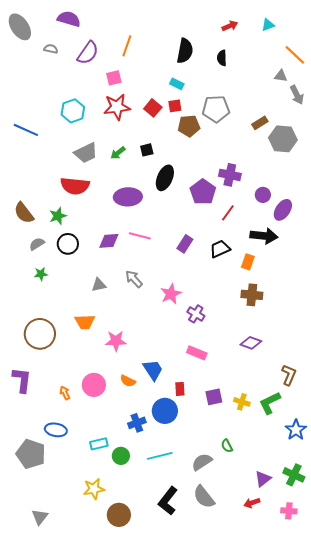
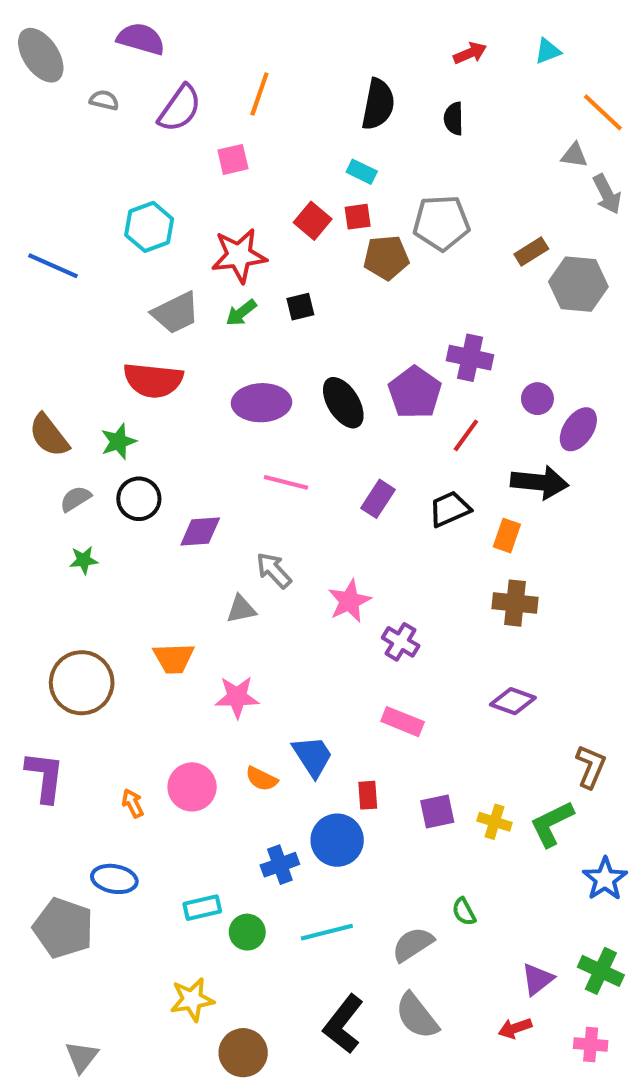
red star: (117, 107) -> (239, 256), moved
black ellipse: (165, 178) -> (343, 403), moved, turned -55
purple diamond: (109, 241) -> (200, 531), moved
gray triangle: (99, 285) -> (241, 609), moved

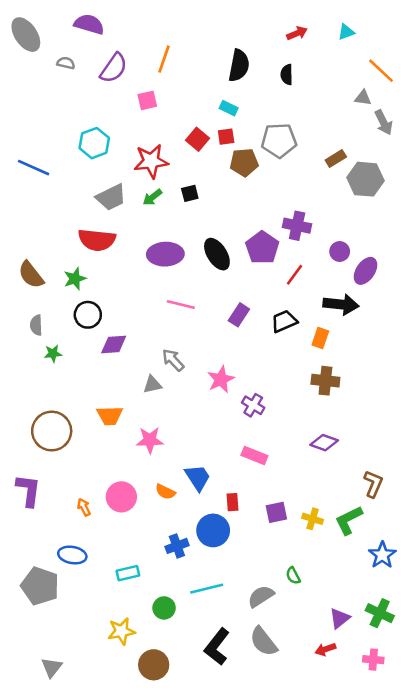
gray semicircle: (76, 499) -> (36, 325), moved, turned -60
purple diamond: (200, 531) -> (114, 344), moved
green circle: (247, 932) -> (164, 608), moved

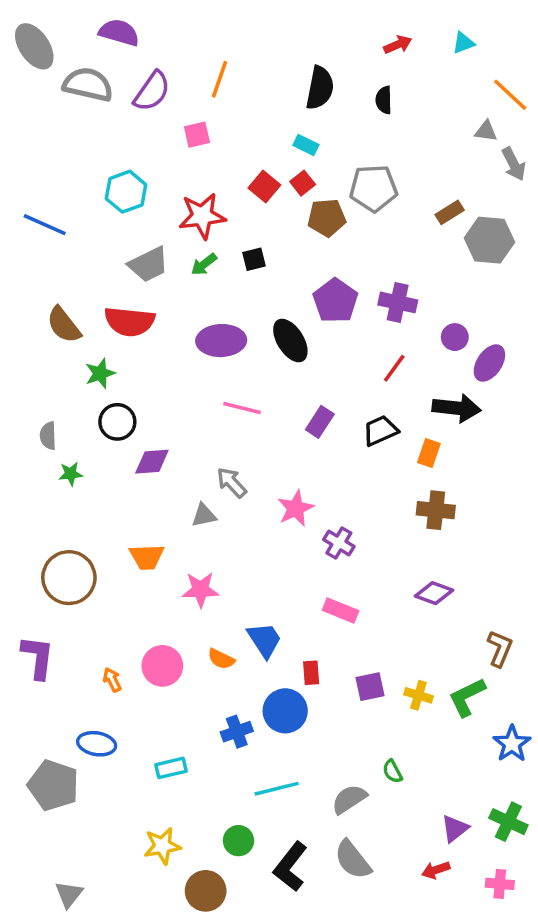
gray semicircle: (66, 63) -> (88, 84), size x2.0
red square: (226, 137) -> (303, 183), turned -30
purple pentagon: (262, 248) -> (335, 301), moved
brown semicircle: (31, 275) -> (64, 325), moved
green circle: (164, 608) -> (238, 841), moved

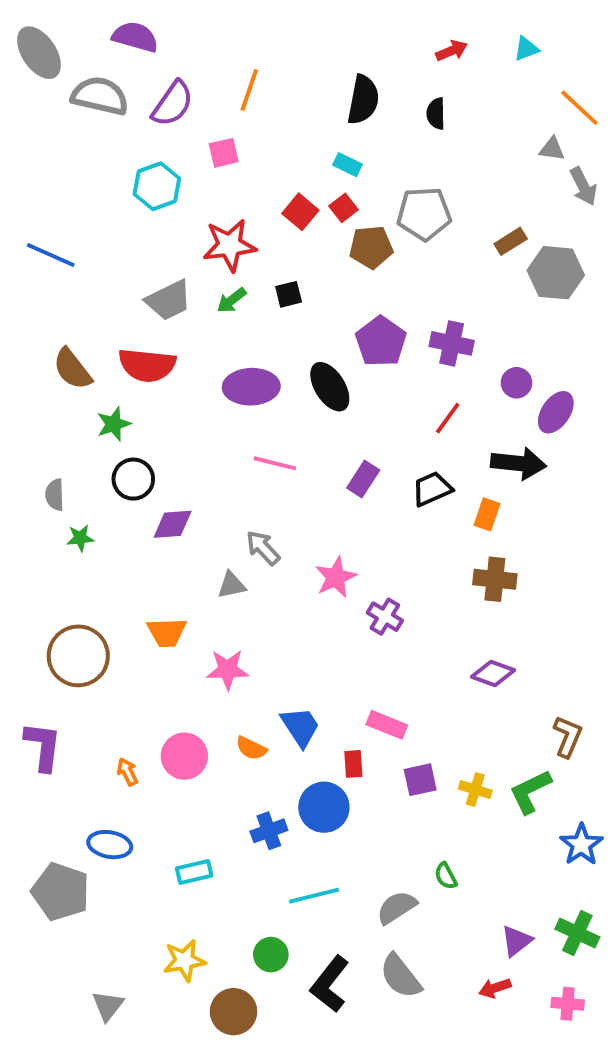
cyan hexagon: (126, 192) -> (157, 186), moved
pink rectangle: (341, 610) -> (387, 725), moved
gray triangle: (69, 894) -> (108, 1006), moved

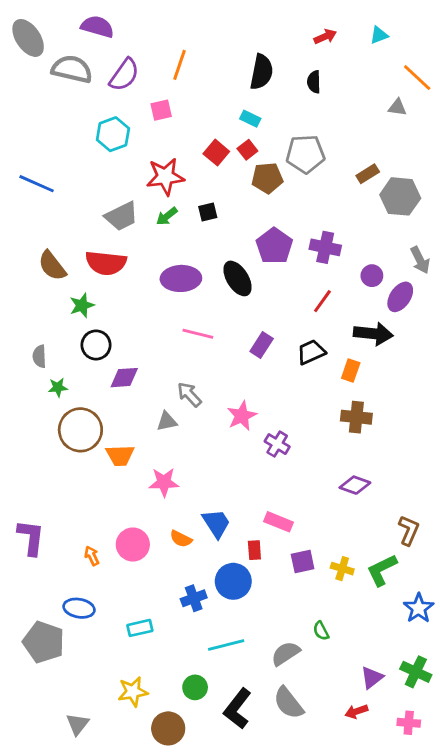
gray arrow: (583, 186) -> (420, 260), moved
brown circle: (78, 656) -> (80, 430), moved

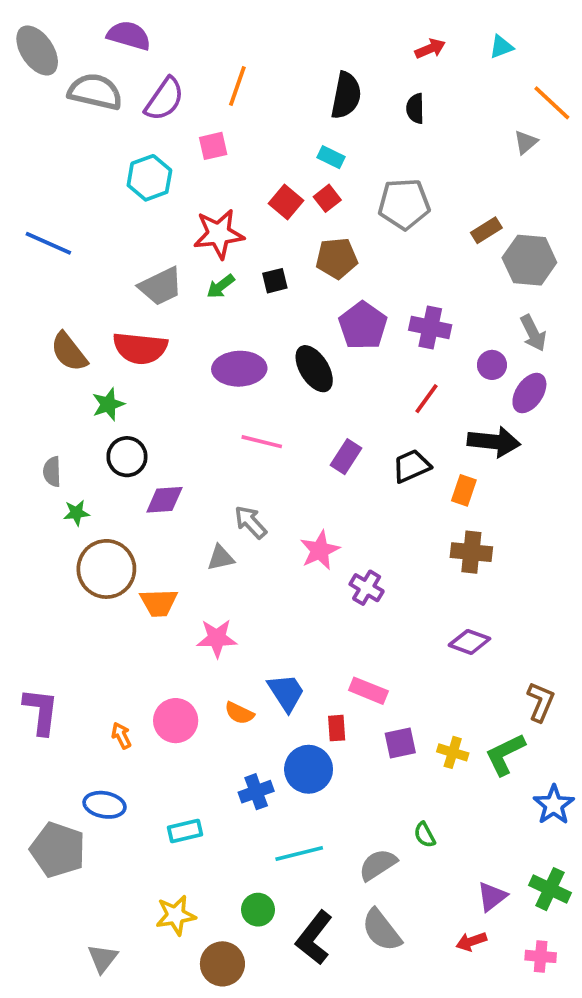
gray triangle: (397, 107) -> (526, 142), turned -48
brown pentagon: (267, 178) -> (337, 258), moved
gray arrow: (420, 260) -> (533, 333), moved

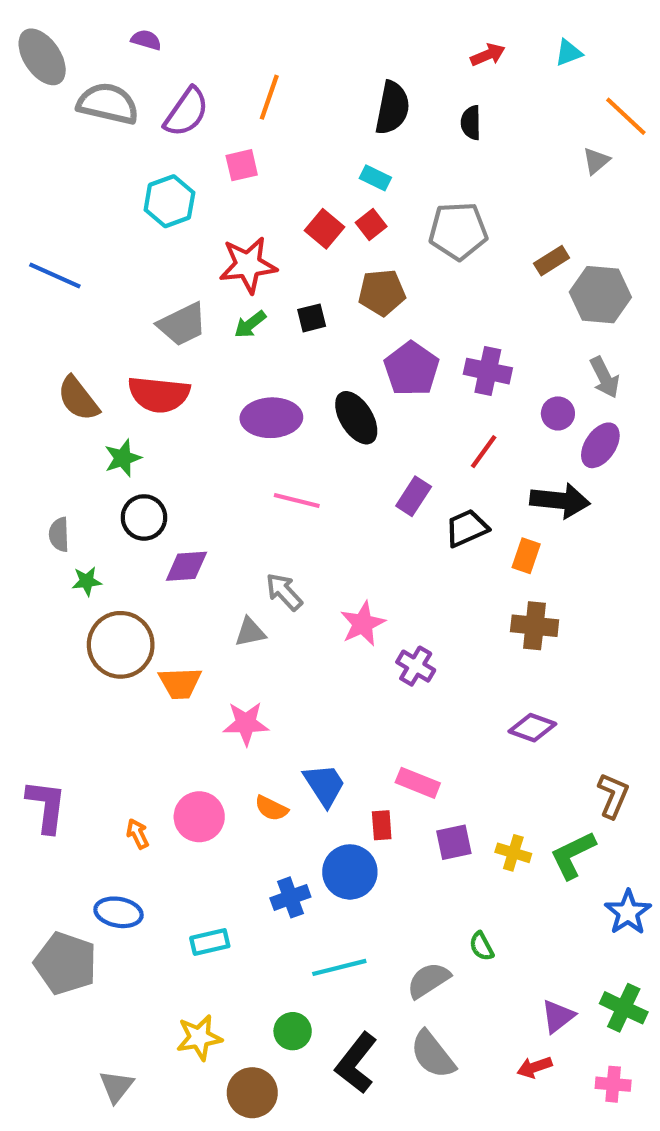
purple semicircle: (129, 36) -> (146, 40), size x0.6
purple rectangle: (346, 457) -> (414, 496), moved

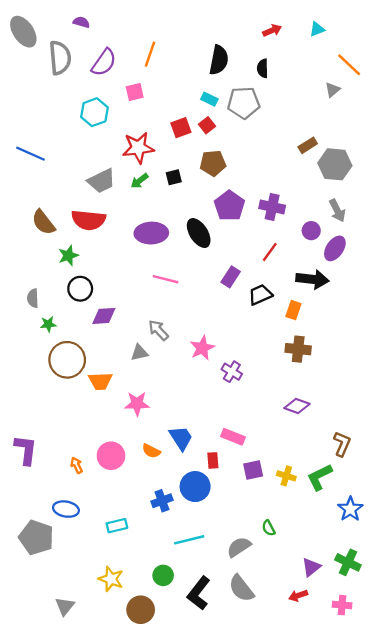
gray semicircle: (108, 104) -> (60, 58), turned 72
red square: (324, 229) -> (181, 128), turned 30
gray pentagon: (458, 231) -> (244, 103), moved
yellow star: (199, 1038) -> (111, 579), turned 30

